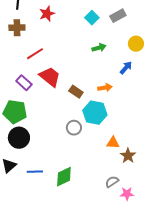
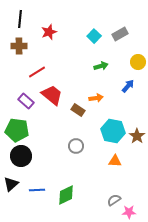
orange arrow: (105, 88) -> (96, 98), moved
cyan hexagon: (95, 113) -> (113, 131), moved
brown star: (128, 156) -> (137, 136), moved

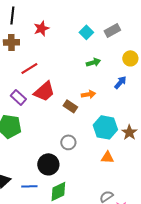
red trapezoid: (52, 95) -> (44, 91), turned 100
black circle: (21, 156) -> (48, 164), moved

